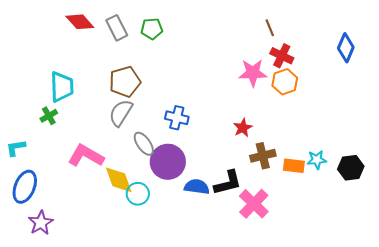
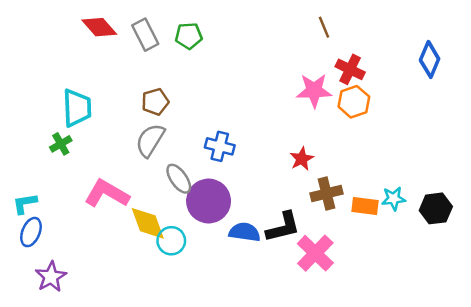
brown line: (270, 28) -> (324, 27), moved
brown pentagon: (125, 82) -> (155, 102), size x0.7
cyan L-shape: (16, 148) -> (25, 203), moved
blue ellipse: (25, 187) -> (31, 232), size x0.7

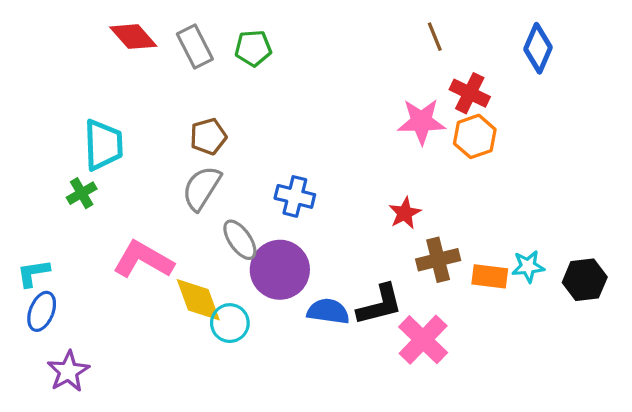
blue diamond: (430, 59) -> (538, 48), moved

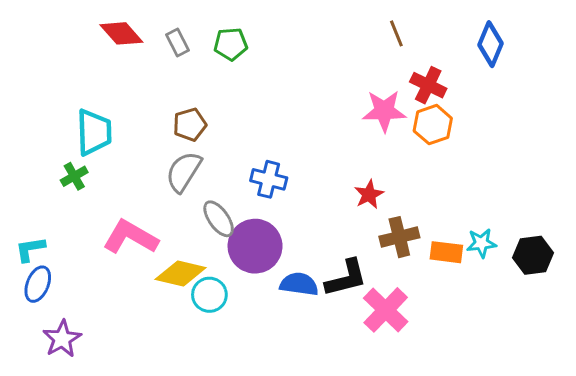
gray rectangle: (195, 47) -> (178, 43), size x0.7
yellow diamond: (198, 300) -> (181, 273), turned -57

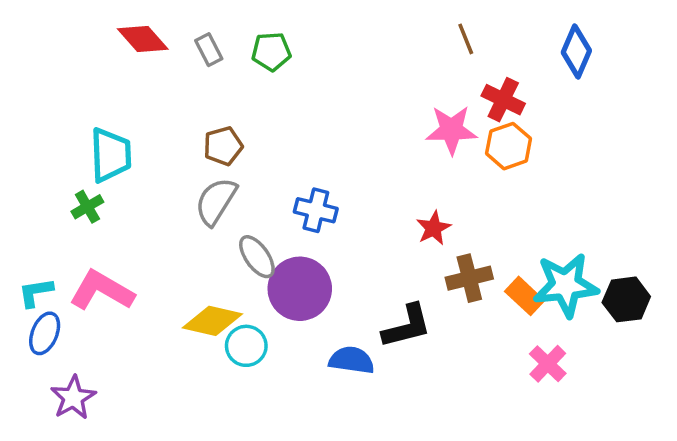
pink L-shape: (130, 237) -> (102, 291), moved
cyan star: (481, 243) -> (566, 285), size x1.8
orange rectangle: (446, 252) -> (525, 296), turned 36
blue semicircle: (299, 284) -> (352, 360), moved
pink cross: (386, 310) -> (548, 364), moved, size x0.7

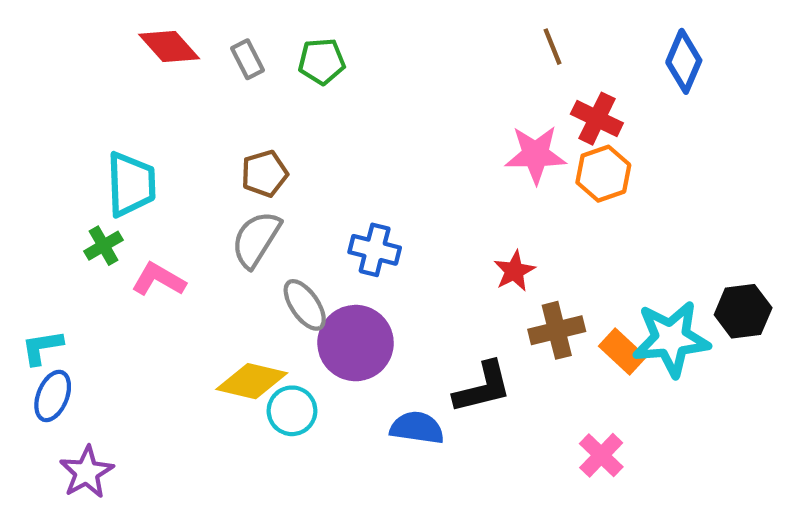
pink L-shape: (102, 291) -> (159, 279), moved, size x0.7
black hexagon: (626, 299) -> (743, 311), moved
pink cross: (548, 364) -> (601, 455), moved

